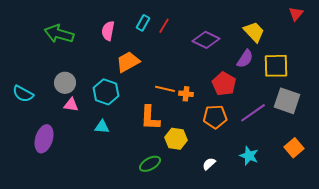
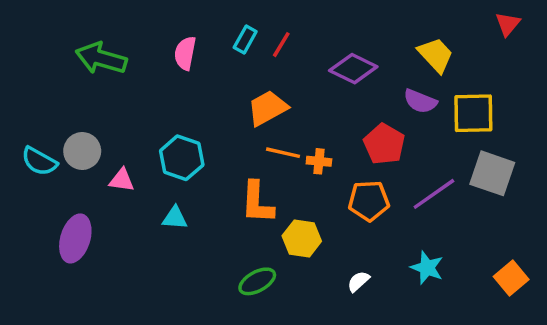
purple semicircle: (245, 59) -> (420, 101), turned 78
orange trapezoid: (128, 62) -> (267, 108), moved
gray circle: (65, 83) -> (82, 151), moved
orange square: (294, 148) -> (511, 278), moved

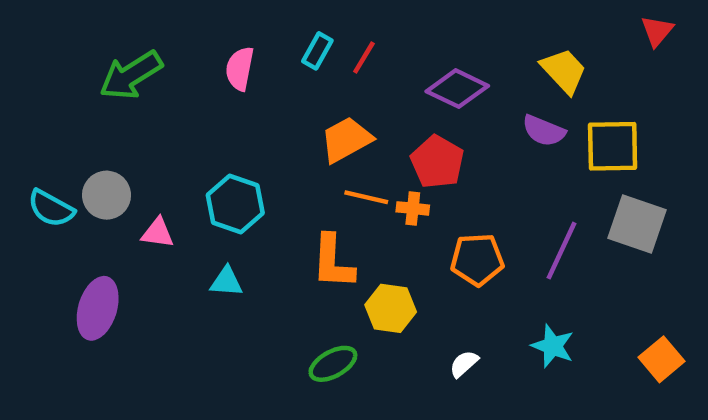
green arrow: (101, 58) -> (131, 75), turned -48
red pentagon: (384, 144) -> (437, 162), moved
purple line: (434, 194) -> (562, 251), turned -30

